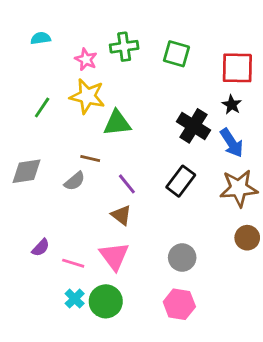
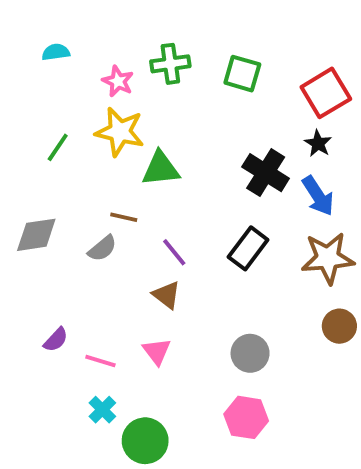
red square: (237, 68) -> (326, 93), turned -32
pink triangle: (114, 256) -> (157, 351), size x0.7
green circle: (106, 301) -> (145, 441), moved

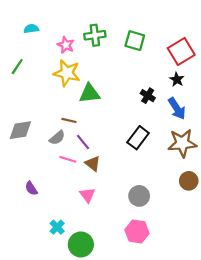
green line: (58, 147) -> (17, 67), moved
black cross: (266, 173) -> (148, 96), size x0.6
purple line: (174, 252) -> (83, 142), moved
purple semicircle: (56, 340) -> (31, 188), turned 104
pink line: (100, 361) -> (68, 159), moved

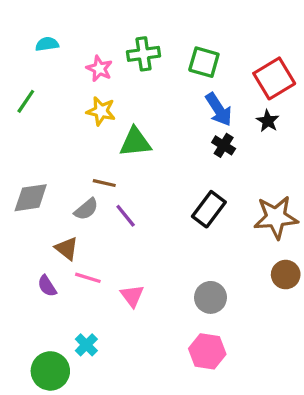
yellow star: (67, 73) -> (101, 111), size x0.7
blue arrow: (177, 109) -> (219, 109), moved
pink line: (68, 159) -> (88, 278), moved
brown triangle: (93, 164) -> (67, 248), moved
green circle: (81, 244) -> (50, 371), moved

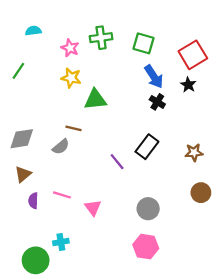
purple line: (126, 216) -> (117, 162), moved
brown star: (276, 217) -> (194, 152), size x0.6
brown triangle: (67, 248) -> (23, 174), moved, turned 42
purple semicircle: (47, 286) -> (33, 201), turned 35
cyan cross: (86, 345) -> (61, 242), turned 35

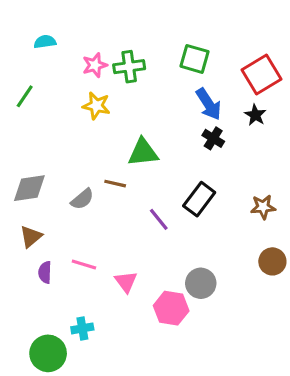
green cross: (101, 38) -> (129, 67), moved
pink star: (70, 48) -> (95, 65), turned 30
green triangle: (95, 100) -> (143, 152), moved
brown line: (73, 128) -> (115, 184), moved
pink hexagon: (146, 247) -> (171, 308), moved

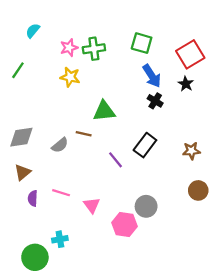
cyan semicircle: (45, 42) -> (33, 31), turned -42

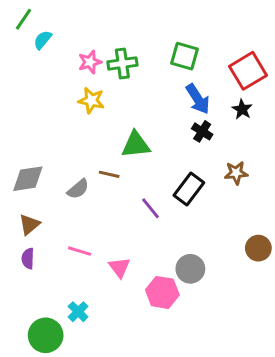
green line: (18, 70) -> (23, 19), moved
brown star: (191, 151) -> (236, 173), moved
purple semicircle: (33, 198) -> (28, 258), moved
cyan cross: (60, 239) -> (78, 312), turned -35

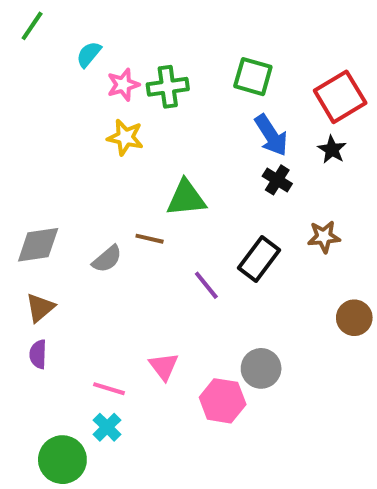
cyan semicircle: (43, 40) -> (89, 54), moved
brown circle: (258, 248) -> (354, 318), moved
pink line: (80, 251) -> (109, 389), moved

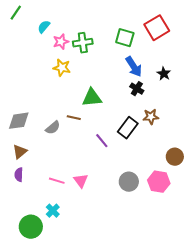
red square: (340, 97) -> (157, 28), moved
brown star: (324, 237) -> (151, 117), moved
pink line: (109, 389) -> (57, 181), moved
pink hexagon: (223, 401) -> (159, 182), moved

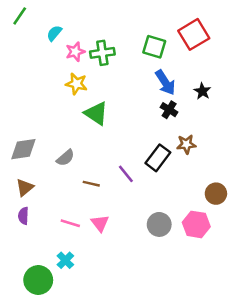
green triangle: (92, 98) -> (96, 113), moved, turned 40
brown line: (74, 118) -> (91, 184), moved

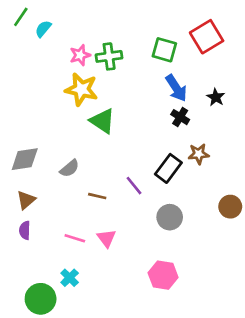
cyan semicircle: (54, 33) -> (43, 29), moved
yellow star: (76, 84) -> (81, 89), size x1.4
gray circle: (159, 224) -> (170, 217), moved
pink hexagon: (196, 224) -> (163, 275), moved

